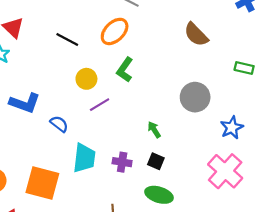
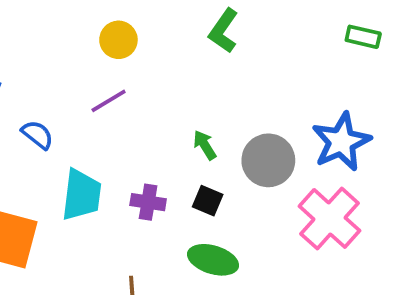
green L-shape: (125, 70) -> (223, 31), moved
yellow circle: (86, 79) -> (118, 40), moved
gray circle: (195, 97) -> (268, 160), moved
blue star: (232, 128) -> (341, 142), size x1.4

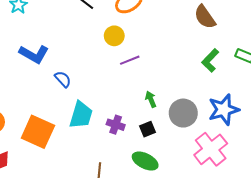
green L-shape: (223, 31) -> (210, 60), moved
purple line: (109, 101) -> (130, 60), moved
black square: (208, 201) -> (147, 129), turned 35

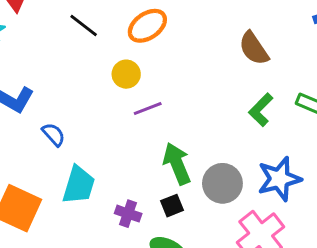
green arrow: (151, 99) -> (177, 164), size x1.8
purple cross: (116, 125) -> (128, 214), moved

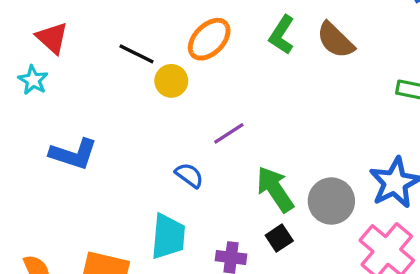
yellow circle: (126, 74) -> (171, 81), moved
green L-shape: (261, 110) -> (282, 35), moved
blue semicircle: (54, 134) -> (189, 175), moved

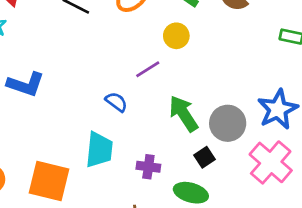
yellow circle: (171, 81) -> (176, 36), moved
black square: (279, 238) -> (205, 157), moved

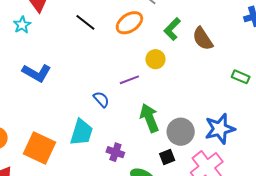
black square: (205, 157) -> (167, 157), moved

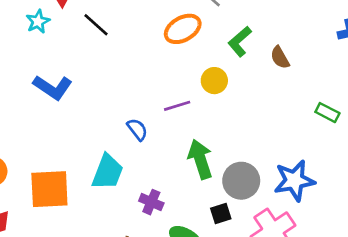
black line: (85, 22) -> (96, 25), moved
brown semicircle: (203, 39) -> (280, 58), size x0.7
orange square: (40, 148) -> (49, 189), turned -32

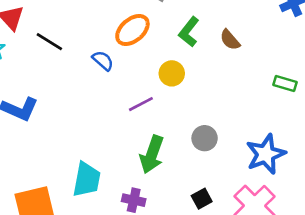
blue semicircle: (137, 129) -> (103, 61), moved
green arrow: (200, 159) -> (152, 155), moved, turned -132
gray circle: (241, 181) -> (205, 138), moved, size x0.7

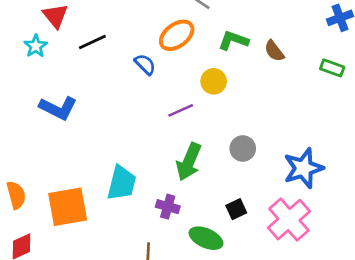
green L-shape: (189, 32) -> (233, 40), turned 68
black line: (49, 42) -> (92, 42), turned -60
green rectangle: (285, 84) -> (332, 68), moved

